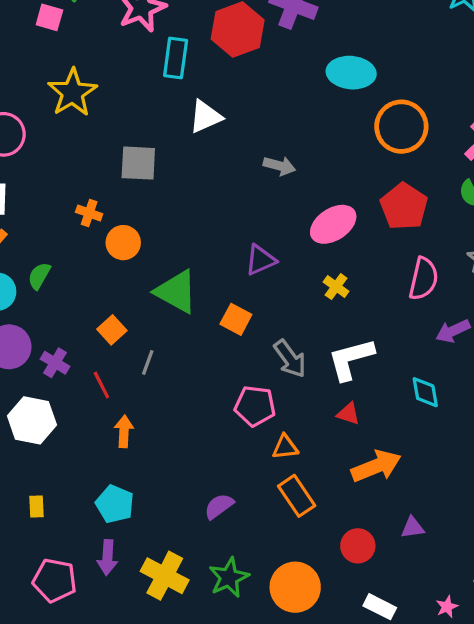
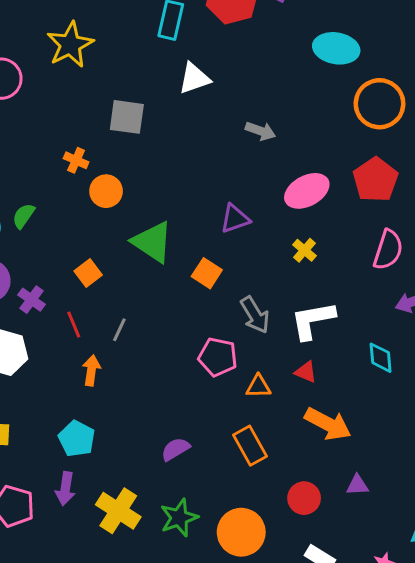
gray line: (148, 362) -> (119, 330), moved
orange triangle: (285, 447) -> (258, 386), moved
orange arrow: (376, 466) -> (328, 424), turned 45

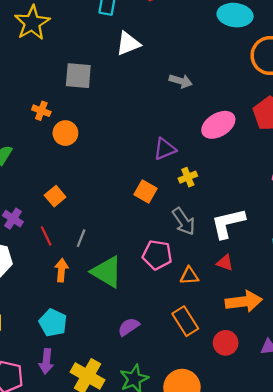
green triangle: (152, 242) -> (107, 272), moved
yellow cross: (304, 250) -> (188, 177), moved, turned 30
orange arrow: (328, 424) -> (244, 302), turned -32
red circle: (304, 498) -> (226, 343), moved

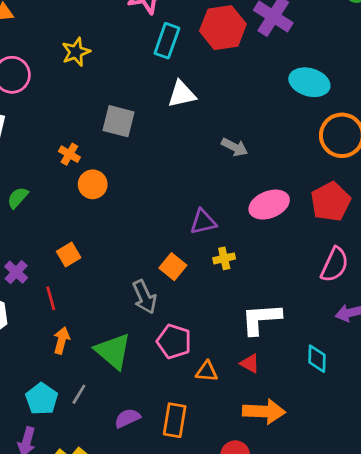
yellow star: (32, 23) -> (76, 52), size x0.7
gray arrow: (184, 221) -> (145, 297), moved
gray line: (81, 238) -> (79, 394), moved
orange rectangle: (185, 321) -> (175, 420), moved, turned 32

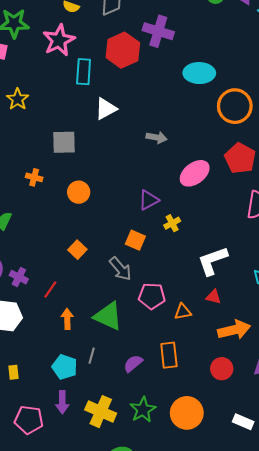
orange circle: (93, 184) -> (79, 192), moved
orange square: (69, 254) -> (77, 250), moved
red line: (51, 298) -> (50, 290), turned 66

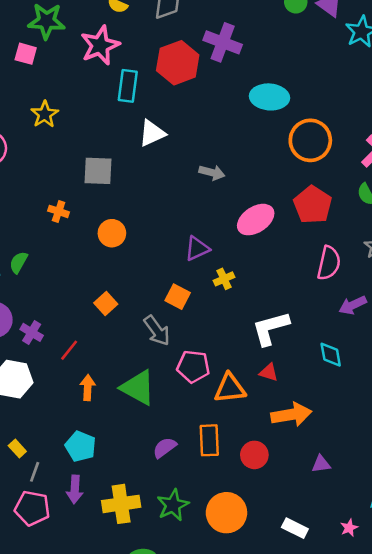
orange triangle: (183, 312) -> (230, 388), size x1.5
gray line: (92, 356) -> (35, 472), moved
red circle: (222, 369) -> (254, 455), moved
yellow rectangle: (13, 372) -> (17, 449), turned -40
yellow cross: (101, 412) -> (121, 504), turned -36

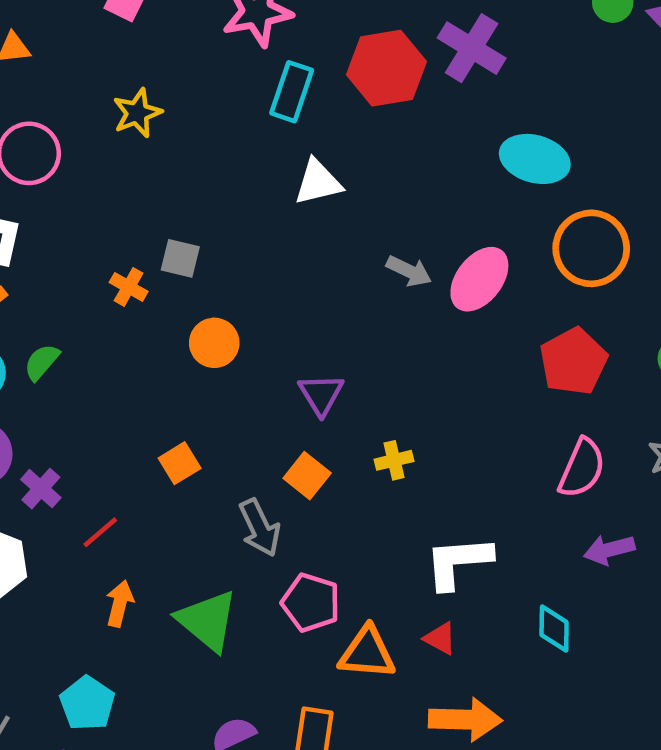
gray square: (98, 171) -> (180, 258), moved, size x0.7
pink ellipse: (256, 220) -> (479, 279), moved, turned -30
purple triangle: (197, 249) -> (321, 394), moved, turned -48

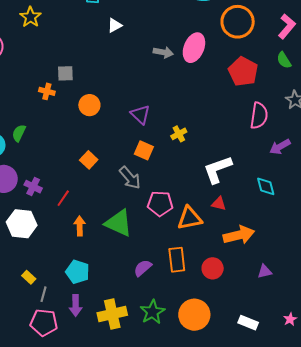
white triangle: (318, 182) -> (115, 25), size x0.7

